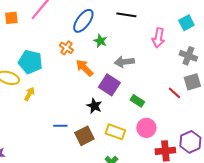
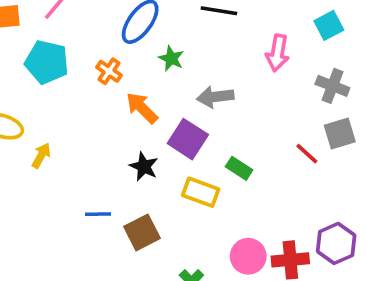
cyan pentagon: (30, 62) -> (47, 62), moved
black star: (94, 106) -> (144, 166), moved
pink circle: (146, 128) -> (248, 256), moved
yellow rectangle: (115, 132) -> (201, 192), moved

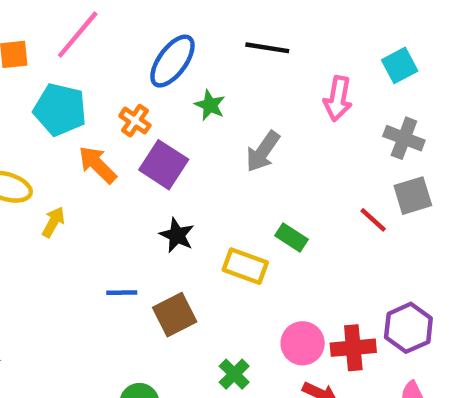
gray arrow: (215, 97) -> (263, 151), turned -48
orange arrow: (142, 108) -> (97, 165), moved
purple square: (188, 139) -> (164, 165), moved

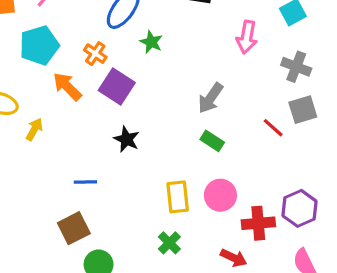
cyan pentagon: (60, 110) -> (39, 45), turned -30
gray arrow: (263, 151) -> (211, 98), moved
yellow rectangle: (245, 266) -> (178, 197), moved, turned 64
brown square: (175, 315) -> (74, 228), moved
pink circle: (303, 343) -> (220, 195), moved

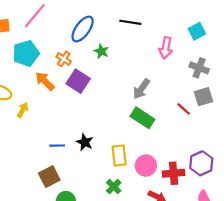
black star: (127, 139) -> (85, 142), moved
green rectangle: (212, 141) -> (142, 118), size x1.5
pink circle: (220, 195) -> (146, 165), moved

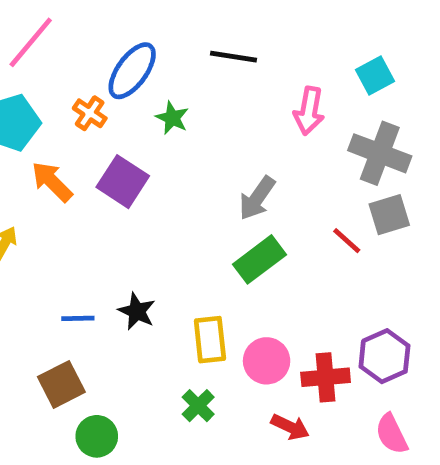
orange cross: (64, 59) -> (90, 113), moved
gray cross: (199, 68) -> (380, 153), size x1.4
green rectangle: (142, 118) -> (259, 259), turned -70

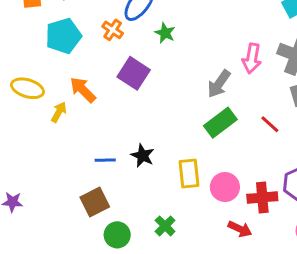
pink arrow: (309, 111) -> (252, 58), moved
orange arrow: (52, 182) -> (83, 90), moved
red line: (347, 241) -> (270, 124), moved
green cross: (198, 406) -> (165, 226), moved

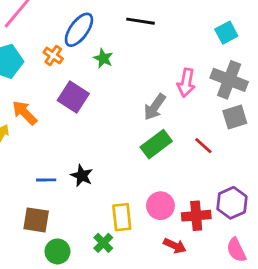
yellow rectangle: (189, 174) -> (122, 217), moved
brown square: (95, 202) -> (36, 220), turned 36

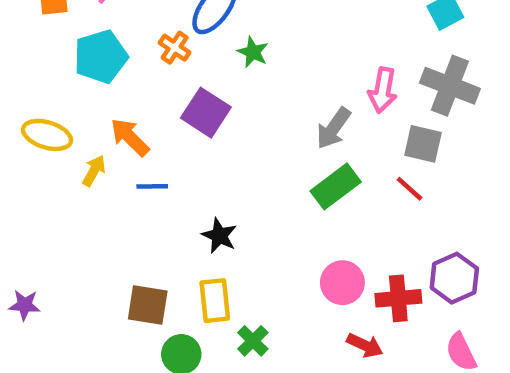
gray square: (235, 117) -> (423, 144), moved, turned 30
blue line: (46, 180) -> (152, 186), moved
yellow rectangle: (122, 217) -> (215, 301), moved

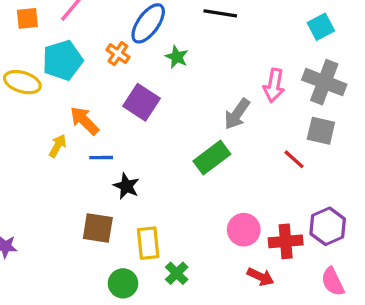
yellow ellipse: (47, 135) -> (22, 82), moved
gray square: (423, 144) -> (321, 131), moved
green rectangle: (336, 186) -> (212, 158), moved
black star: (219, 236) -> (126, 186), moved
brown square: (148, 305) -> (98, 228), moved

